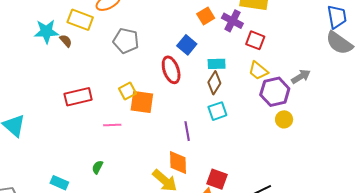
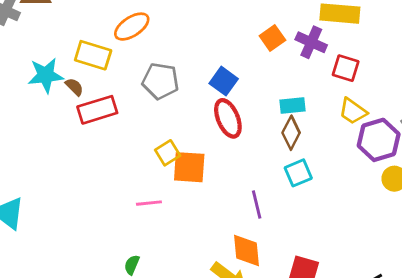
blue square: (187, 45) -> (224, 81), moved
red rectangle: (78, 97) -> (97, 110), moved

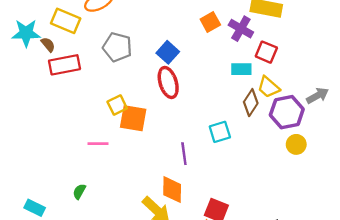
cyan rectangle: (293, 105) -> (241, 69), moved
brown diamond: (291, 133) -> (251, 103), moved

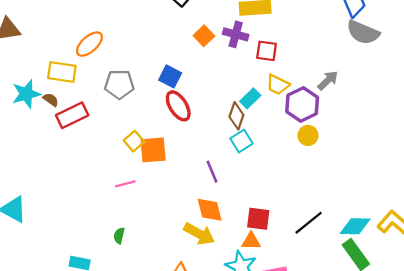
cyan rectangle: (241, 69) -> (250, 98), moved, turned -30
brown diamond: (251, 103) -> (236, 116), moved
yellow circle: (296, 144) -> (308, 135), moved

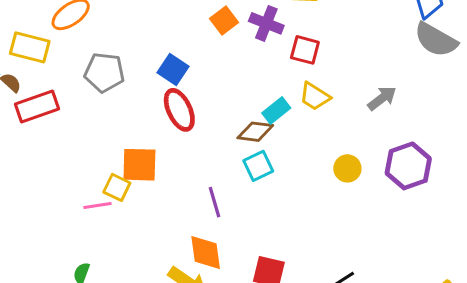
purple hexagon: (302, 104) -> (408, 166), moved
brown diamond: (236, 116) -> (255, 132), turned 72
yellow square: (134, 141) -> (117, 187), moved, turned -30

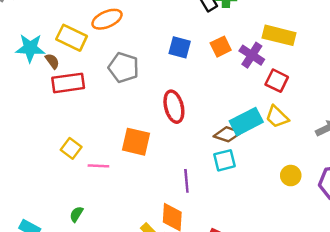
blue square: (173, 70) -> (180, 47), moved, turned -30
cyan rectangle: (276, 111) -> (246, 122), size x1.5
yellow square: (117, 187) -> (71, 148), moved

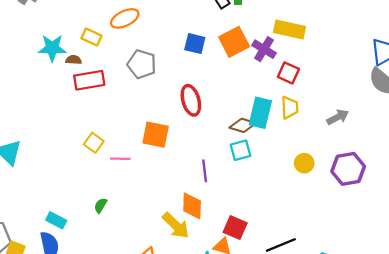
yellow rectangle: (72, 38) -> (91, 37), size x0.7
orange square: (221, 47) -> (234, 42), size x1.5
brown semicircle: (52, 61) -> (74, 60), turned -49
yellow trapezoid: (277, 117) -> (290, 107), turned -135
cyan rectangle: (246, 122) -> (260, 113), turned -48

